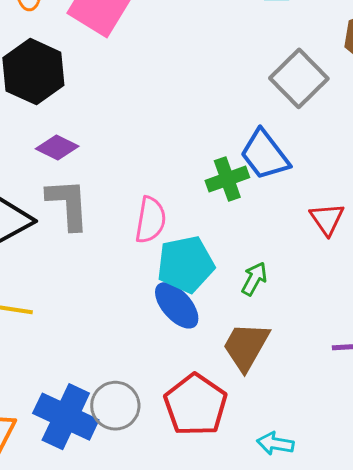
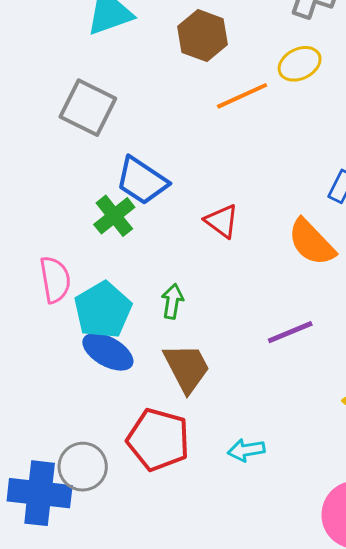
gray square: (299, 78) -> (88, 108), moved
brown trapezoid: (246, 346) -> (187, 368), turned 142

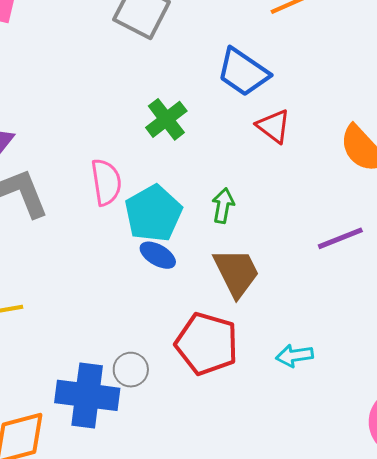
blue trapezoid: (142, 181) -> (243, 72), moved
blue ellipse: (108, 352) -> (158, 255), size x0.7
gray circle: (83, 467) -> (131, 370), size x0.7

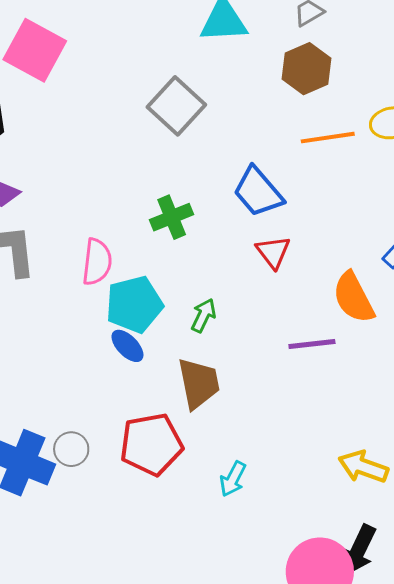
purple line: (340, 238) -> (312, 344), moved
red pentagon: (207, 344) -> (151, 444), turned 30
cyan arrow: (295, 356) -> (233, 479), turned -69

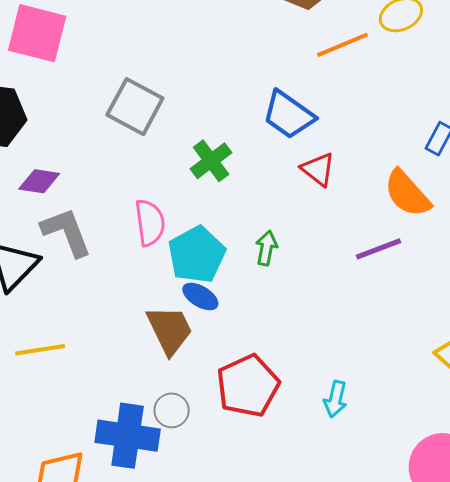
gray square: (176, 106) -> (135, 107), moved
brown trapezoid: (199, 383) -> (170, 330), moved

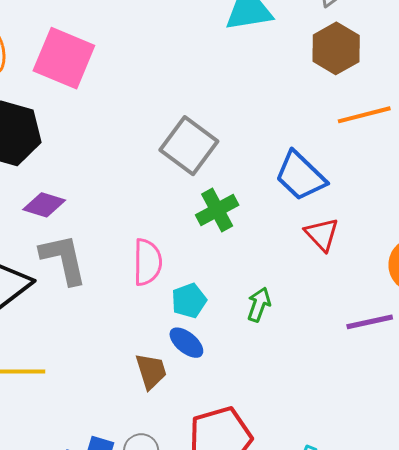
gray square: (135, 107) -> (189, 146), moved
cyan pentagon: (197, 255) -> (189, 301), size x0.6
brown trapezoid: (170, 330) -> (151, 371), size x0.7

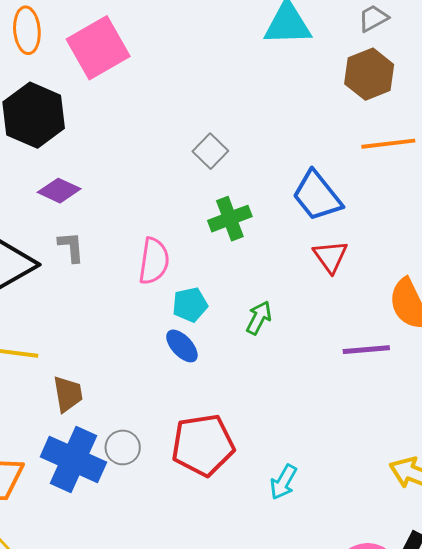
pink square: (64, 58) -> (98, 48), turned 30
gray square: (189, 146) -> (210, 151), size x0.6
gray L-shape: (63, 259) -> (71, 247), size x0.6
brown trapezoid: (151, 371) -> (68, 394), moved

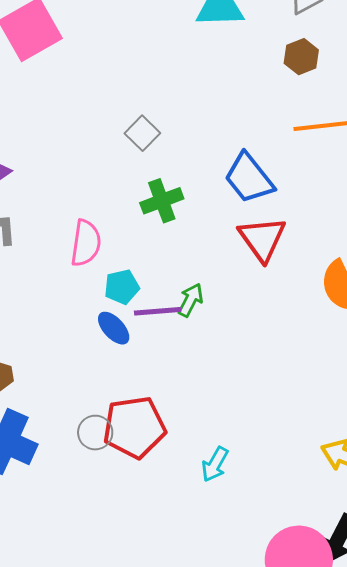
brown hexagon: (369, 74) -> (301, 57), size x0.7
red triangle: (330, 256) -> (262, 239), size x1.4
purple line: (366, 350) -> (158, 311), moved
gray circle: (123, 447) -> (95, 433), moved

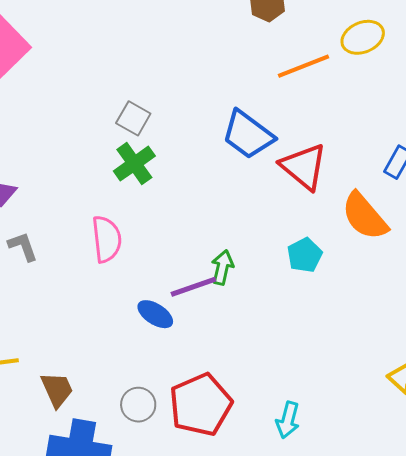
green cross: (162, 201) -> (134, 164), moved
red triangle: (262, 239) -> (304, 167), moved
cyan pentagon: (122, 287) -> (305, 255), moved
gray circle: (95, 433) -> (138, 405), moved

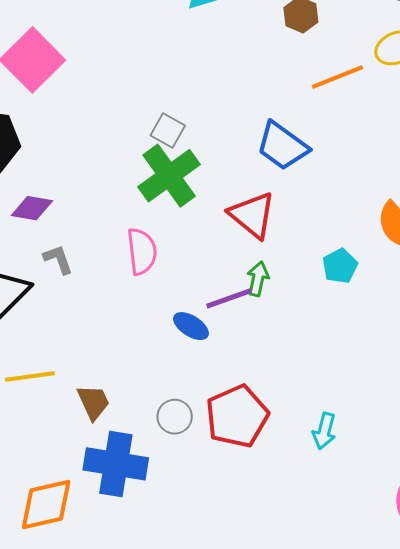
green cross: (134, 164) -> (169, 176), size x1.5
red triangle: (304, 167) -> (252, 215), moved

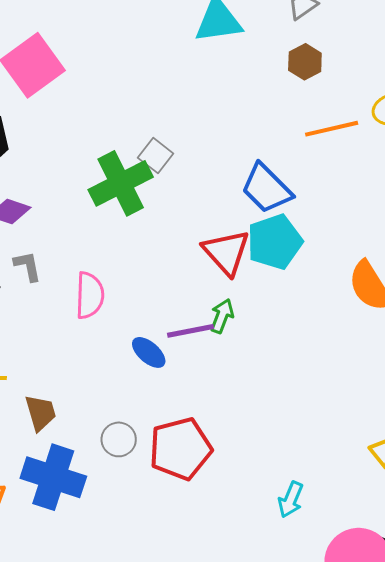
green cross: (169, 176) -> (121, 183), moved
pink semicircle: (142, 251) -> (90, 295), moved
cyan pentagon: (340, 266) -> (275, 242), moved, size x1.6
cyan arrow: (324, 431) -> (291, 500), moved

